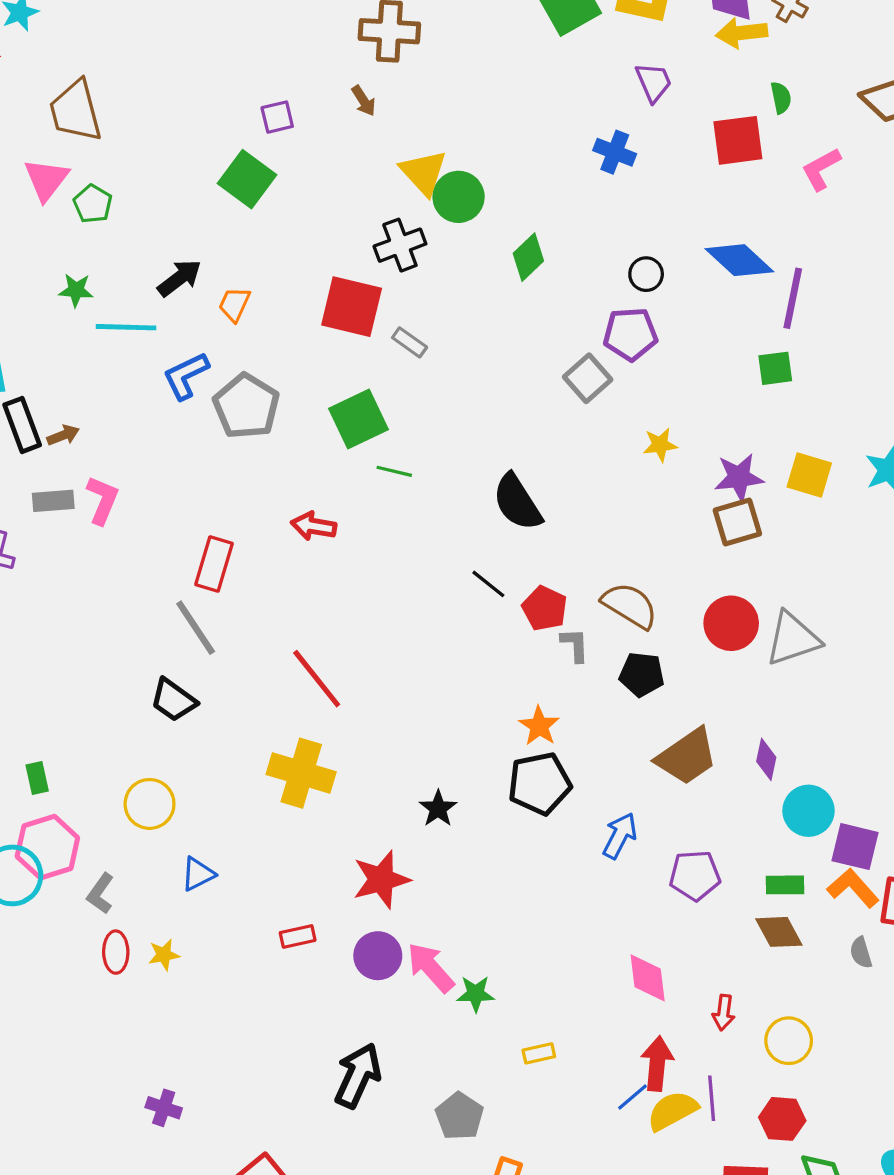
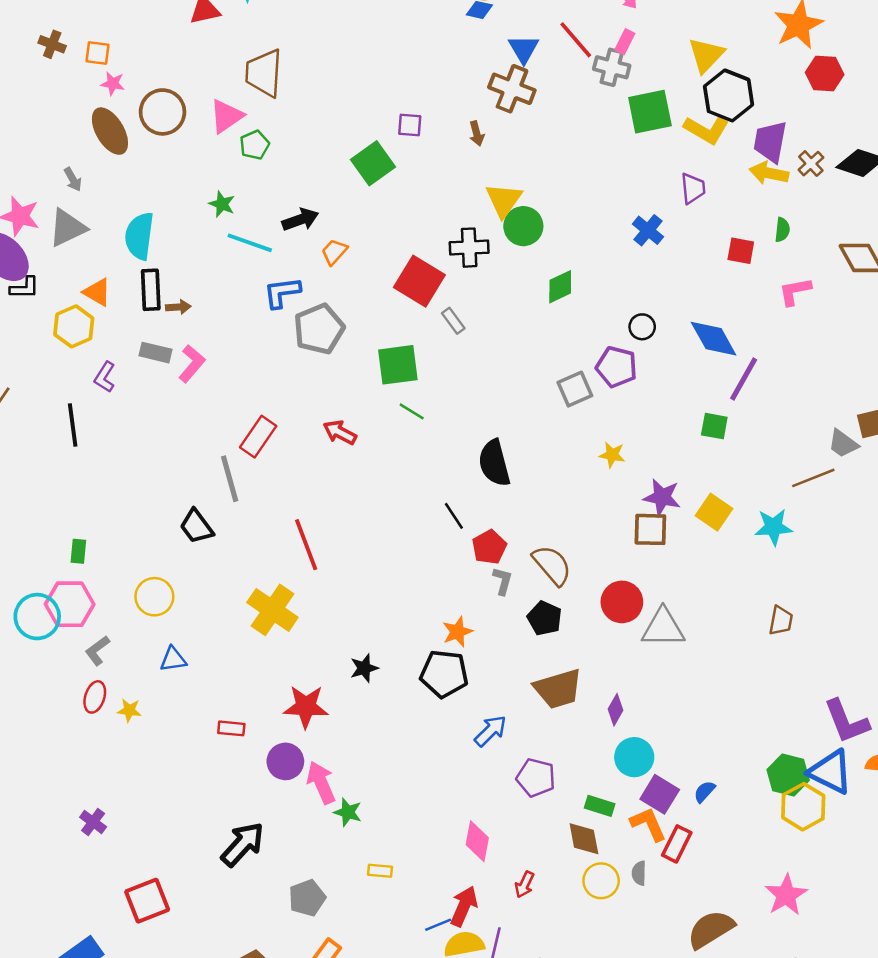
red square: (738, 140) -> (741, 251), size x0.7
yellow circle: (789, 1041) -> (601, 881), moved

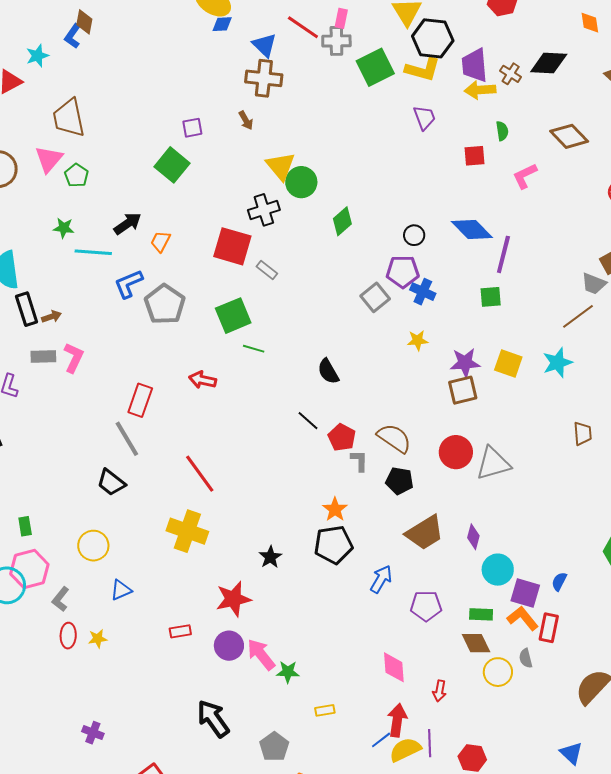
blue cross: (648, 230) -> (423, 292), moved
black semicircle: (494, 463) -> (328, 371), size x0.7
black arrow: (243, 844) -> (213, 719), turned -63

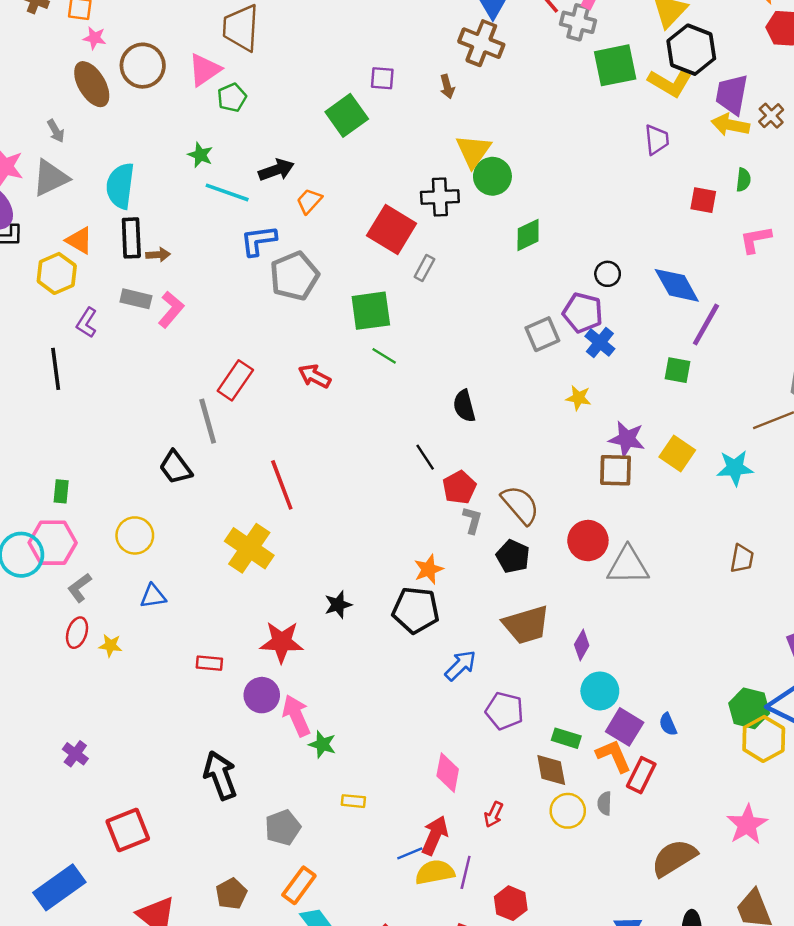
gray rectangle: (267, 270) -> (424, 268), turned 65
blue semicircle: (559, 581) -> (668, 724), turned -66

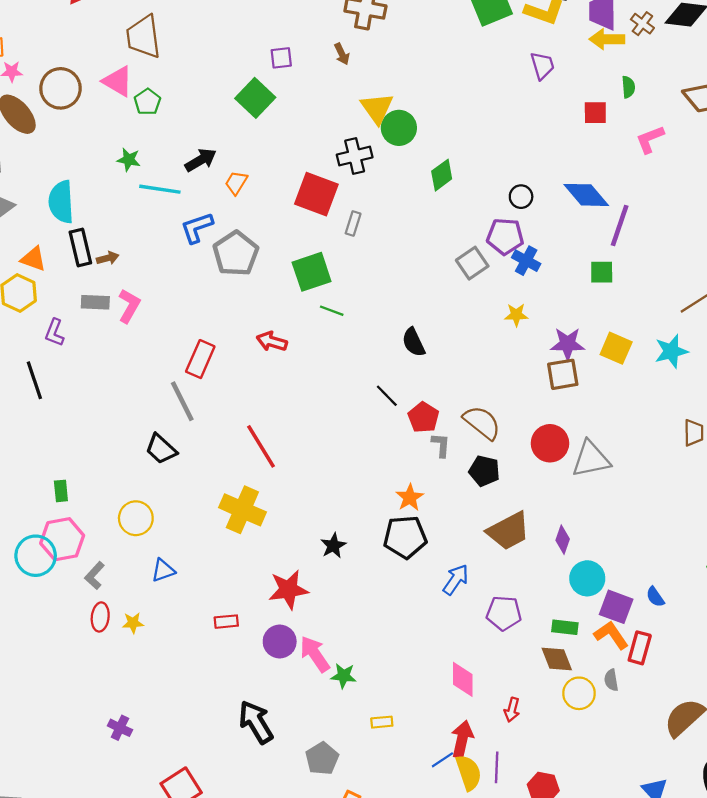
pink triangle: (205, 70) -> (118, 81), turned -44
yellow semicircle: (435, 872) -> (469, 773), turned 93

